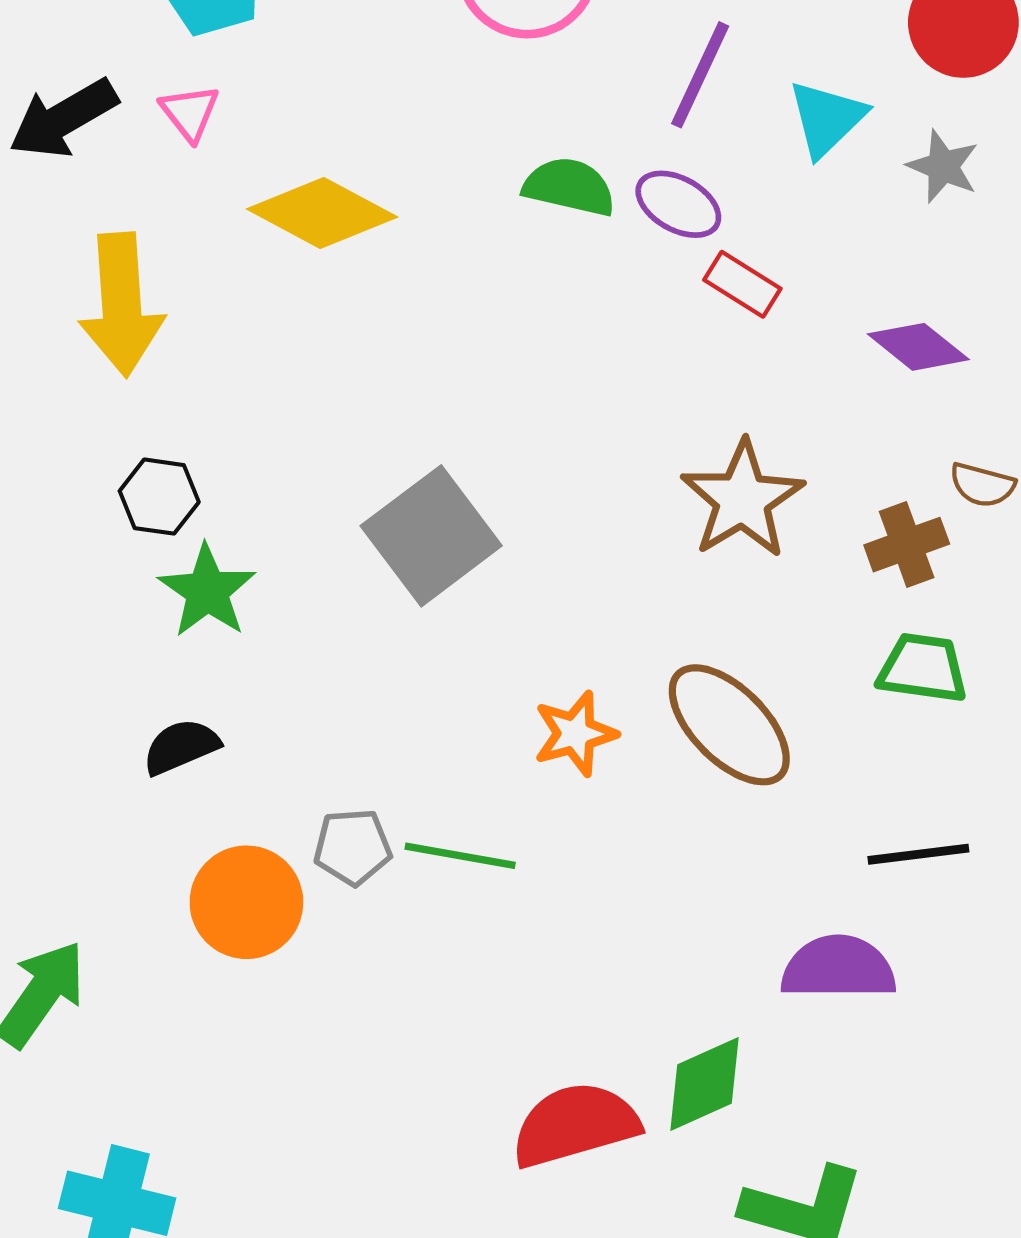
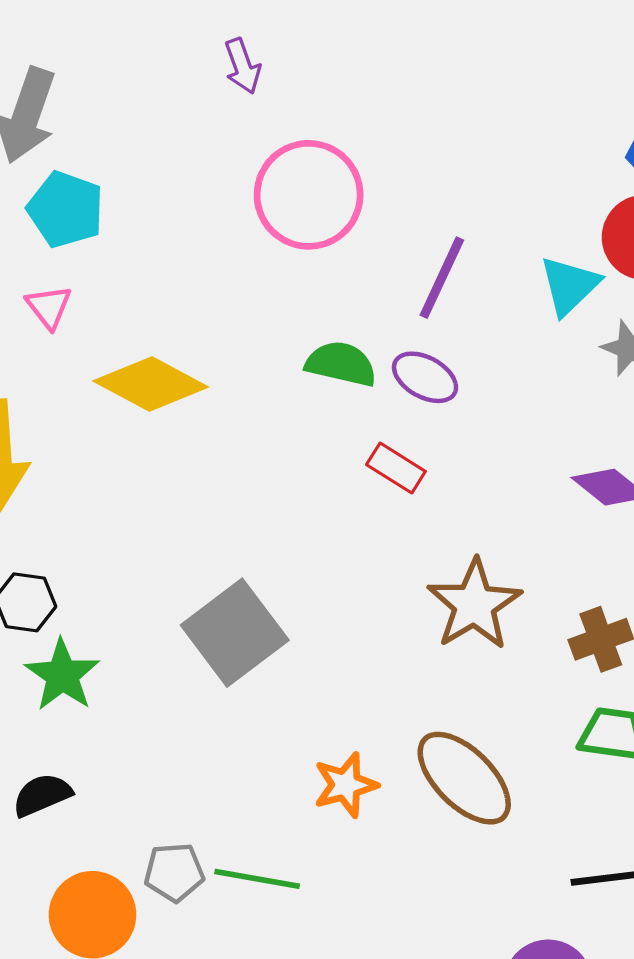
cyan triangle: (827, 118) -> (569, 285), moved
red rectangle: (742, 284) -> (396, 468), moved

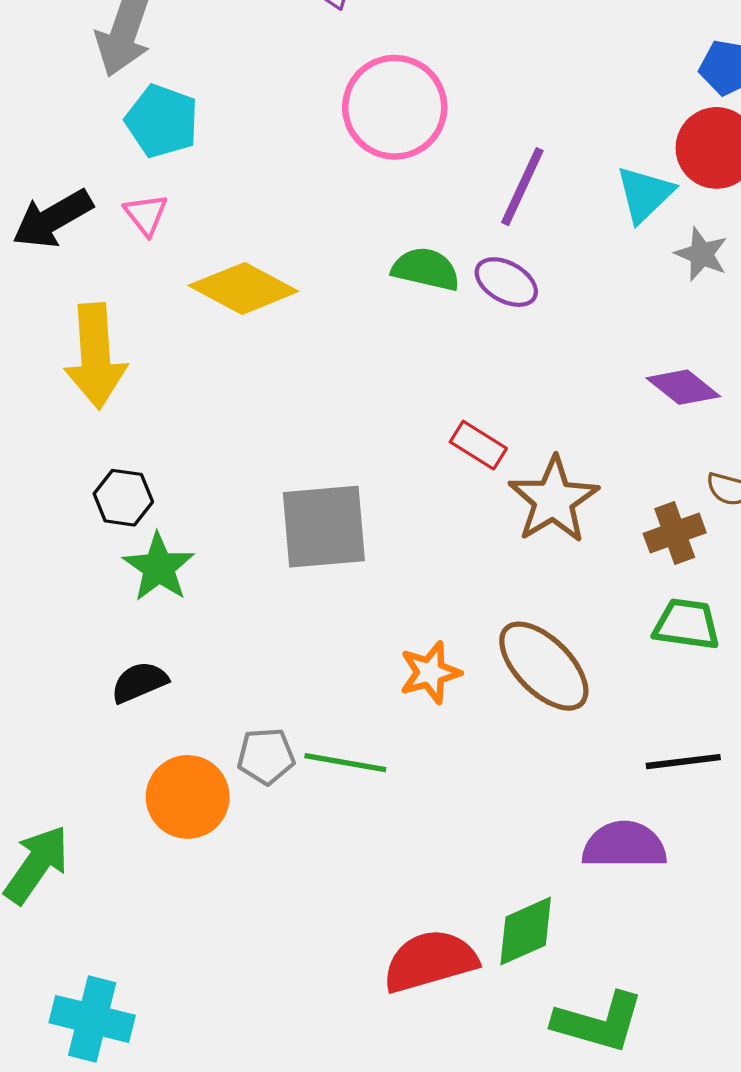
red rectangle: (396, 468) -> (478, 445), moved
gray square: (235, 633) -> (324, 527), turned 32

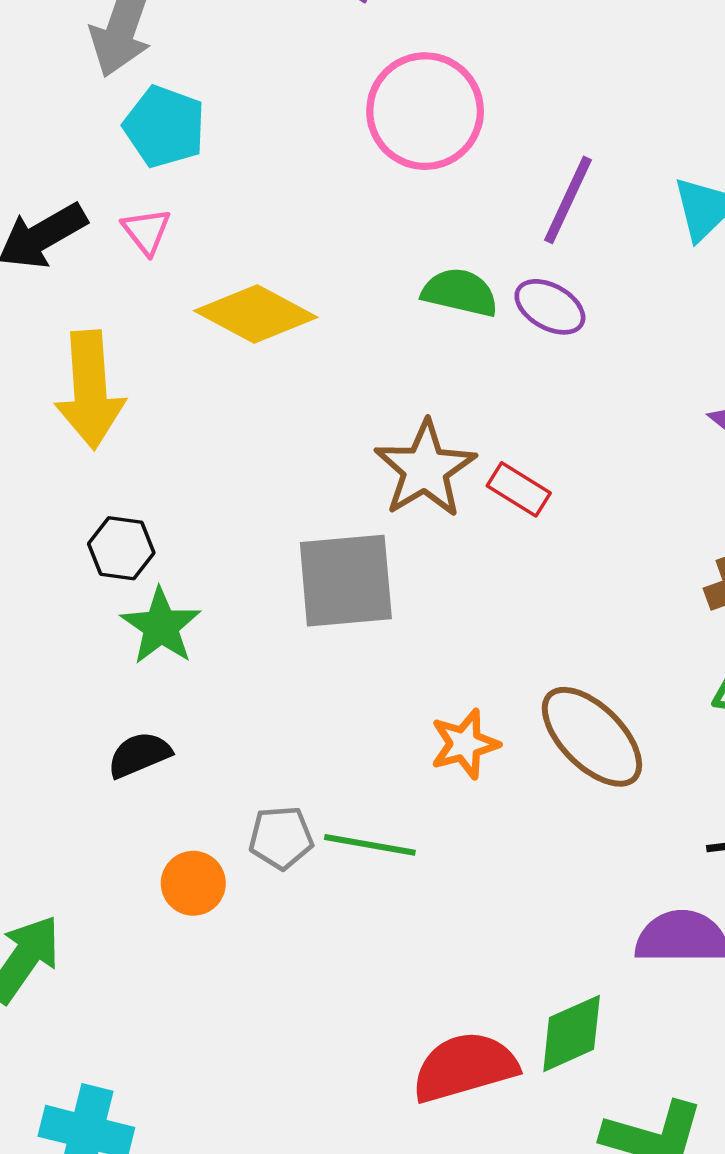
brown star: (553, 500) -> (425, 469), moved
orange circle: (188, 797) -> (193, 883), size x0.7

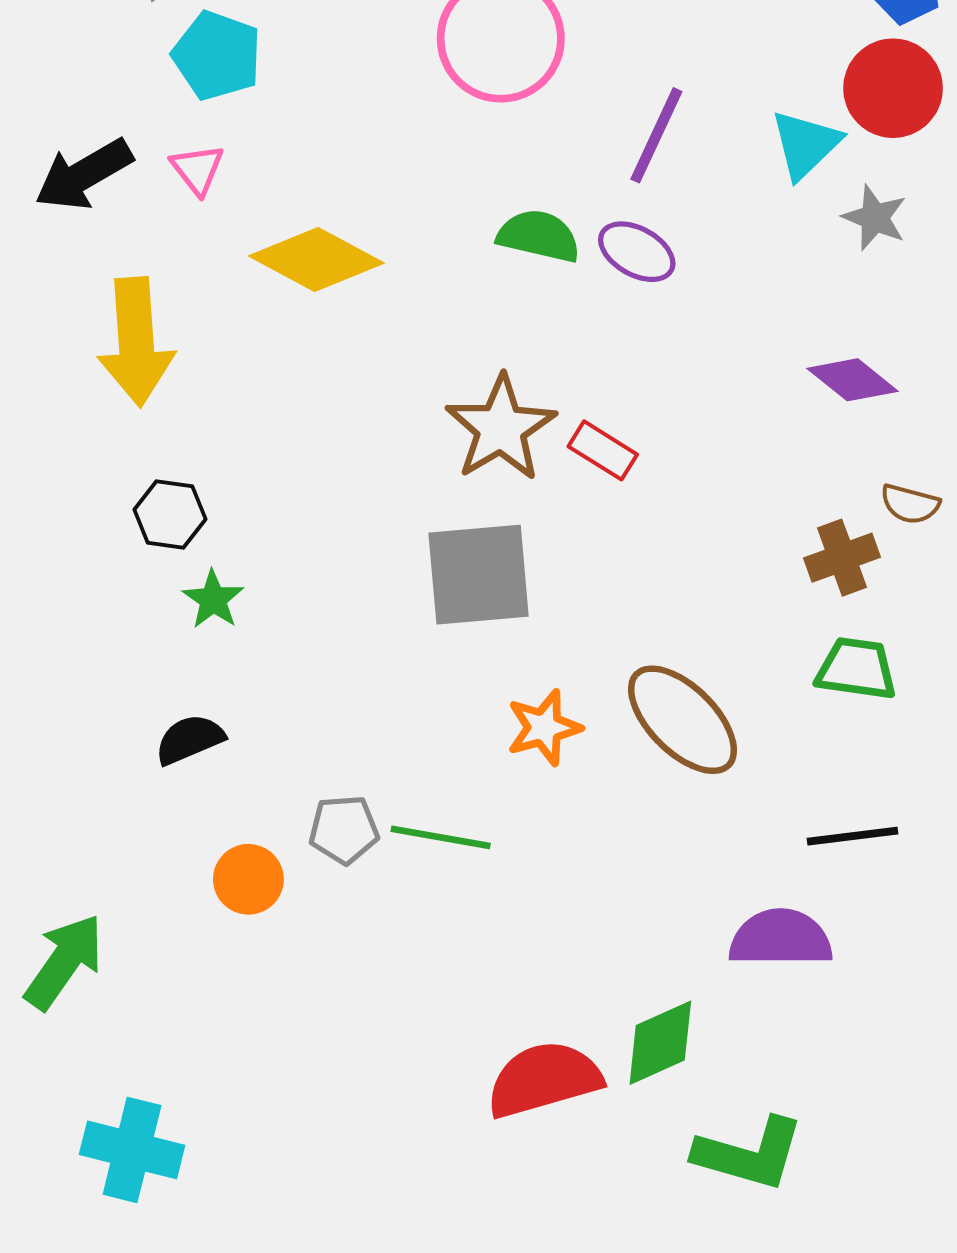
gray square: (346, 581) -> (479, 575), moved
green star: (161, 626) -> (213, 599), size x0.7

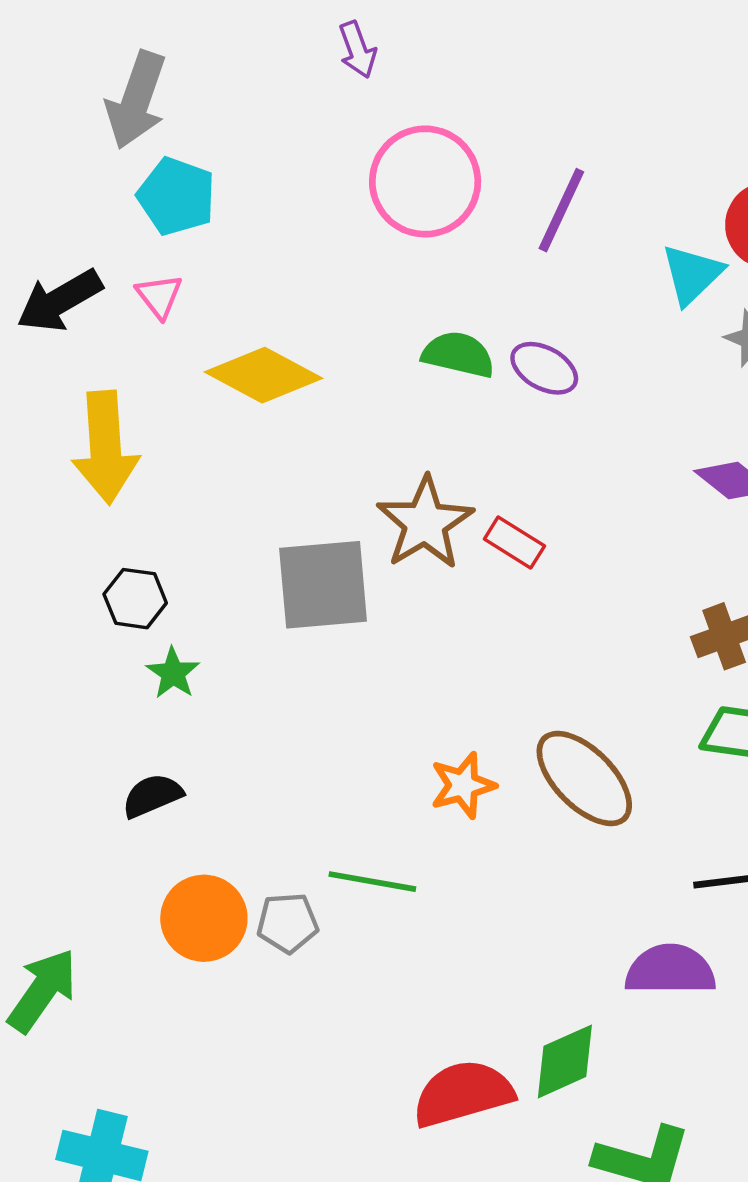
purple line: (656, 135) -> (561, 210), moved
gray square: (479, 575) -> (323, 585), moved
gray pentagon: (344, 830) -> (288, 923), moved
orange circle: (248, 879) -> (204, 918), size x1.4

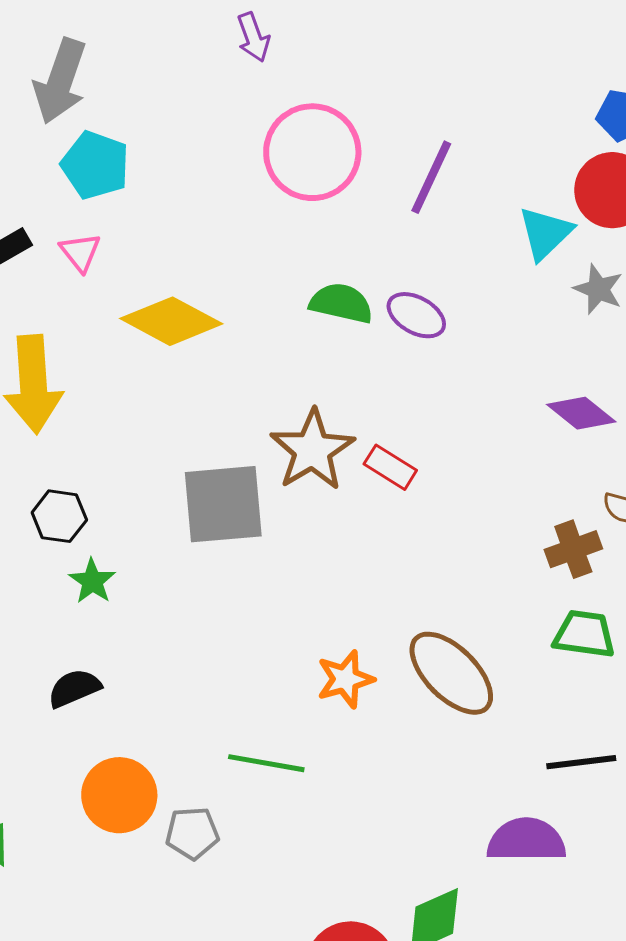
gray pentagon: (288, 923) -> (192, 833), moved

